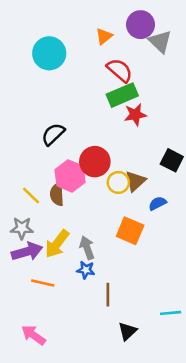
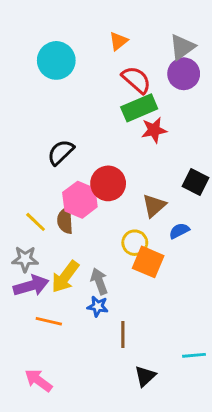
purple circle: (141, 25) -> (184, 74), moved
gray triangle: (160, 42) -> (182, 47), turned 40
yellow circle: (118, 182) -> (135, 243), moved

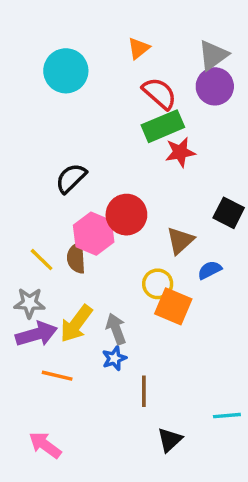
blue star: (98, 306) -> (114, 358), turned -30

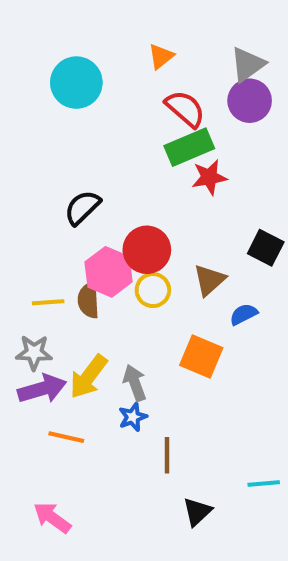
yellow line: (42, 260) -> (48, 302), turned -48
yellow circle: (158, 284) -> (153, 290), moved

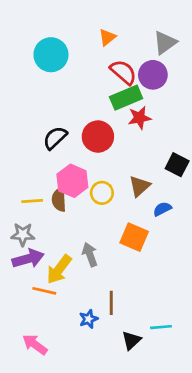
purple circle: (250, 101) -> (153, 75), moved
red circle: (147, 250) -> (98, 137), moved
yellow arrow: (88, 377) -> (59, 269), moved
blue star: (133, 417) -> (89, 319), moved
cyan line: (264, 483) -> (161, 327), moved

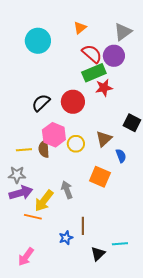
blue semicircle: (162, 209) -> (121, 156), turned 96
pink arrow: (35, 344) -> (26, 257), turned -90

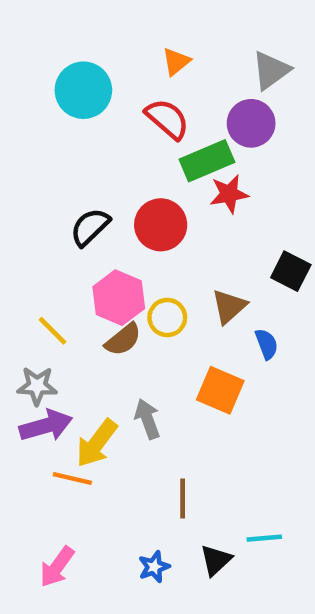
red semicircle: (92, 54) -> (167, 119), moved
brown semicircle: (44, 149) -> (123, 340), moved, turned -126
yellow line: (24, 150) -> (53, 331), turned 49
blue star: (66, 238) -> (154, 567), moved

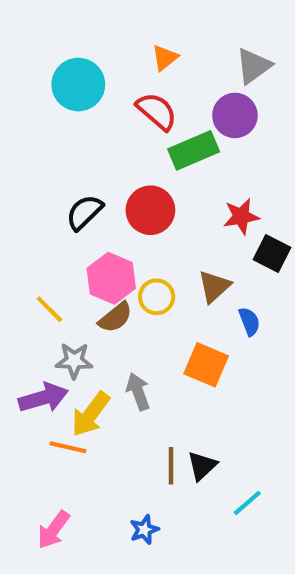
red star: (229, 194) -> (241, 216), moved
gray star: (37, 386) -> (74, 361), moved
cyan line: (264, 538) -> (247, 503), turned -36
black triangle: (216, 560) -> (202, 466), moved

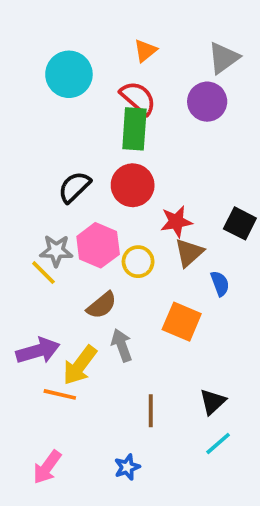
green rectangle: (194, 150) -> (134, 129), moved, turned -63
red star: (241, 216) -> (176, 222), moved
brown semicircle: (115, 317) -> (102, 305), moved
gray star: (74, 361) -> (56, 251), moved
black triangle: (202, 466) -> (213, 402), moved

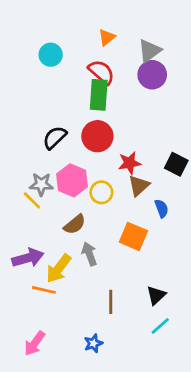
gray triangle: (224, 58) -> (150, 51), moved
cyan circle: (69, 74) -> (51, 55), size x0.7

